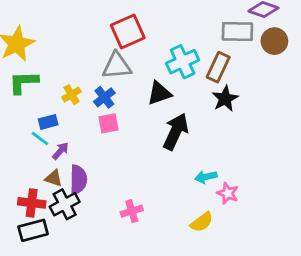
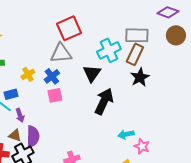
gray rectangle: (237, 31) -> (137, 35), moved
black triangle: (159, 93) -> (92, 73), turned -36
purple arrow: (60, 151) -> (20, 115), turned 120

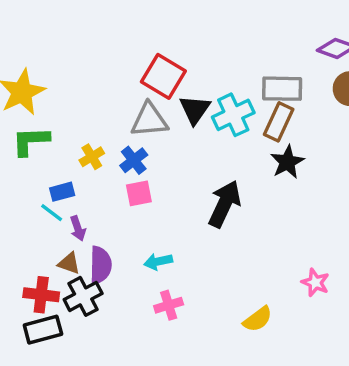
red square: (69, 28) -> (163, 76), turned -35
black triangle: (92, 73) -> (195, 110), moved
cyan arrow: (126, 134) -> (158, 262), moved
pink star: (142, 146) -> (315, 282), moved

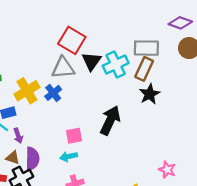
yellow cross: (92, 157) -> (27, 91), size x1.6
pink square: (139, 193) -> (74, 136), moved

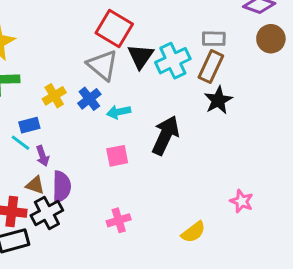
gray rectangle: (146, 48) -> (214, 39), size x0.7
gray triangle: (63, 68) -> (103, 65), turned 45
yellow cross: (27, 91) -> (54, 96), size x0.7
cyan arrow: (69, 157) -> (119, 112), moved

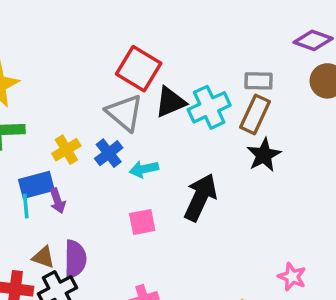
black triangle: (141, 56) -> (170, 102), turned 32
blue rectangle: (29, 125) -> (36, 185), size x1.4
cyan line: (21, 143) -> (26, 206), turned 48
purple arrow: (43, 156) -> (58, 201), moved

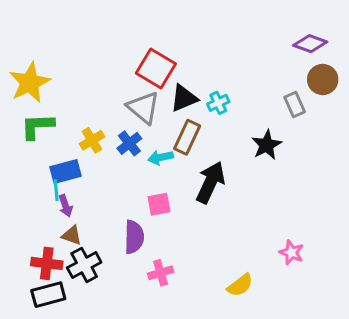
gray rectangle: (259, 81) -> (295, 104), moved, turned 65
cyan cross: (209, 107) -> (218, 103), size x0.6
brown rectangle: (255, 114) -> (187, 137), moved
purple arrow: (58, 201) -> (65, 206), moved
purple semicircle: (75, 259) -> (134, 237), moved

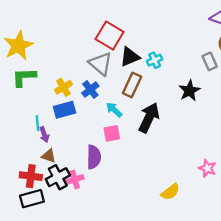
cyan arrow: (161, 157) -> (114, 110), moved, turned 54
blue rectangle: (65, 171) -> (65, 110), moved
pink cross: (161, 273) -> (75, 179), moved

